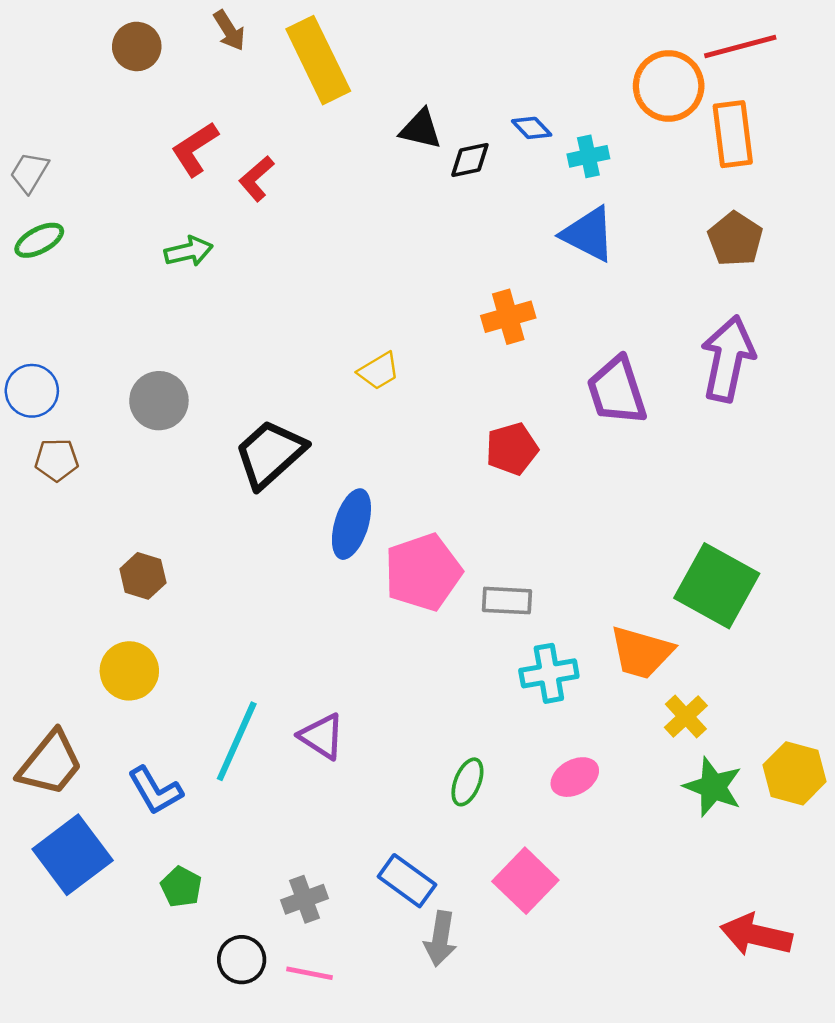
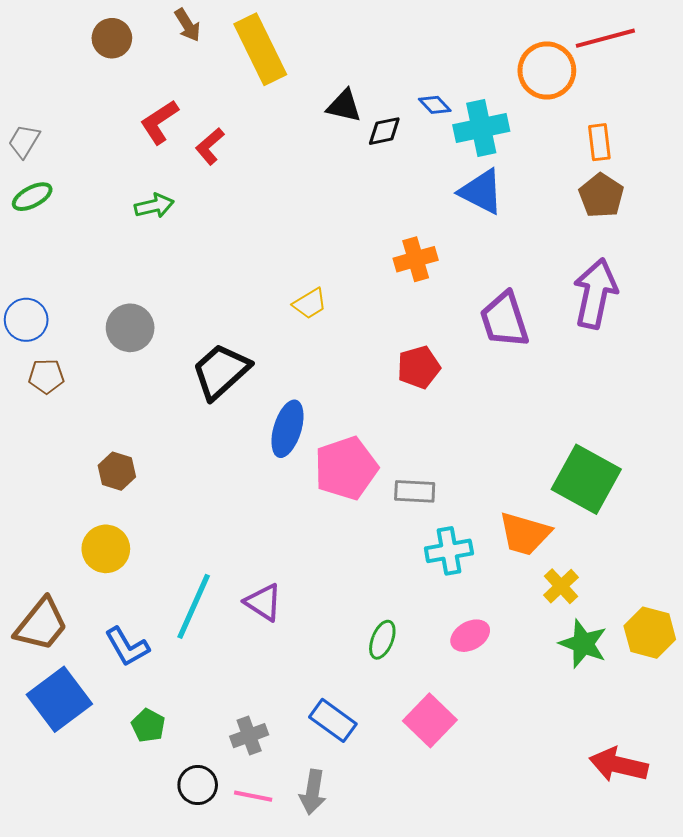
orange rectangle: (733, 134) -> (599, 142), moved, size x0.7
cyan cross: (588, 156) -> (481, 128), size x1.6
gray arrow: (440, 939) -> (313, 792), moved

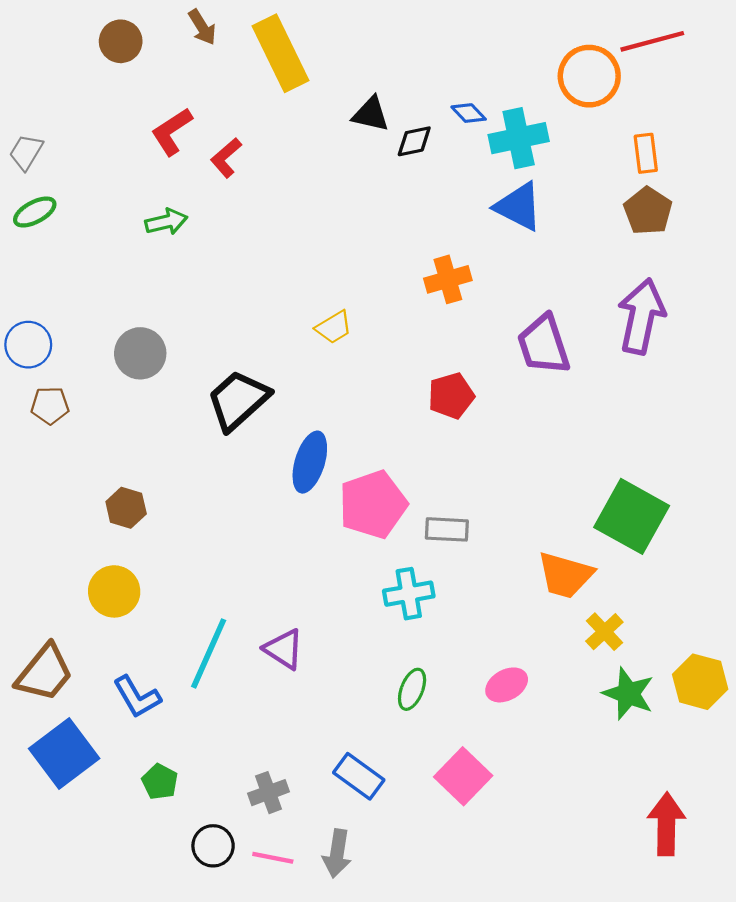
cyan cross: (449, 551) -> (409, 594), moved
red arrow: (619, 765) -> (666, 824), turned 78

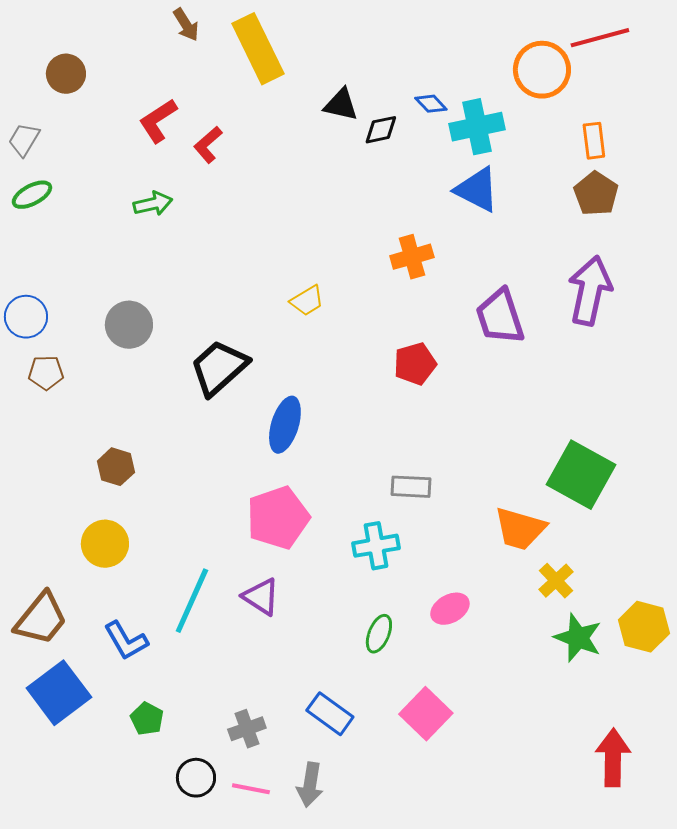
brown circle: (121, 41) -> (66, 74), moved
pink pentagon: (373, 504) -> (278, 518), moved
pink ellipse: (507, 685) -> (450, 609), moved

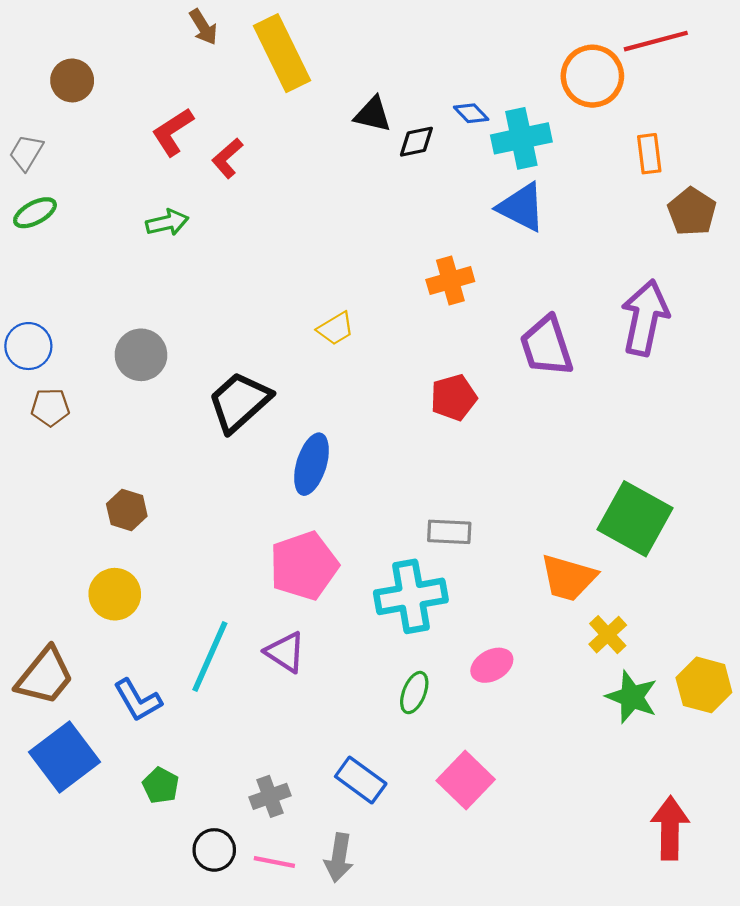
brown pentagon: (596, 194) -> (692, 212), moved
cyan cross: (376, 546) -> (411, 596), size x1.4

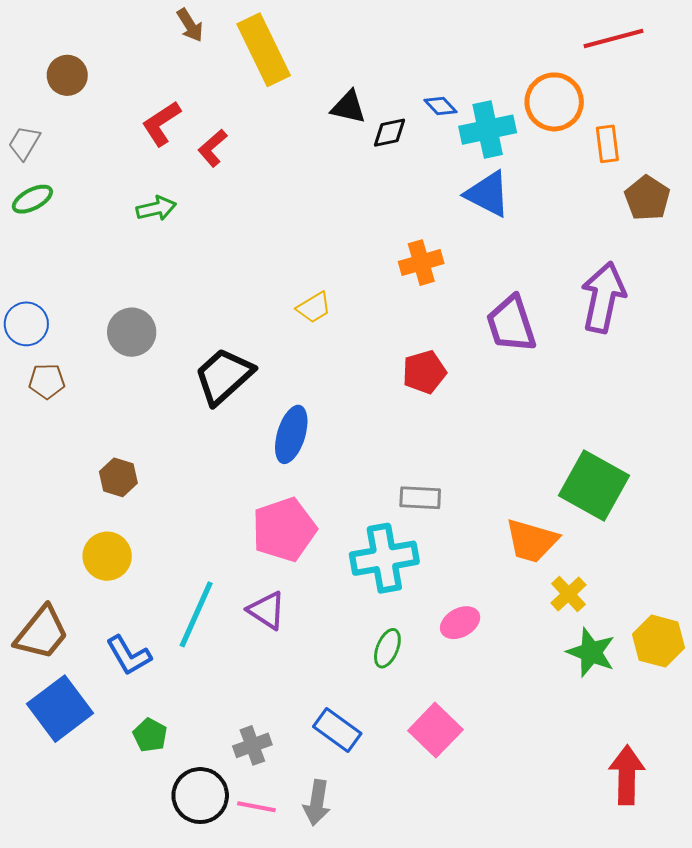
orange circle: (592, 76) -> (554, 102), moved
black circle: (214, 850) -> (200, 796), size x1.4

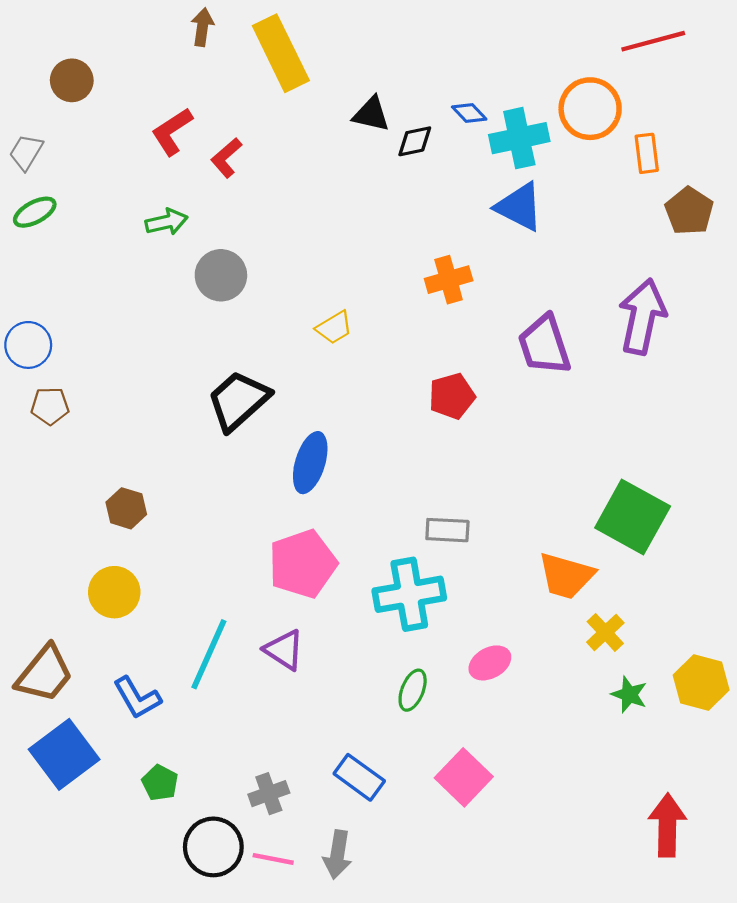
brown arrow: (190, 25) -> (202, 27), turned -140
gray circle: (132, 332) -> (221, 275), moved
green star: (591, 652) -> (629, 695), size x0.7

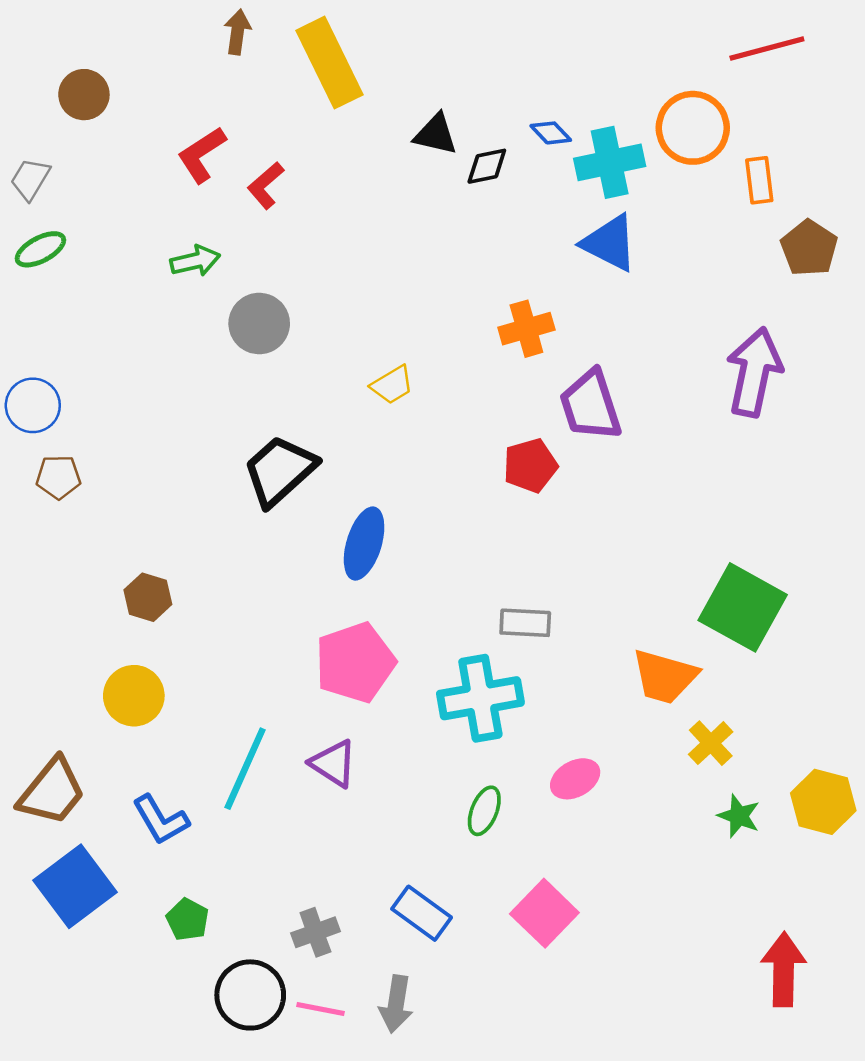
purple trapezoid: (544, 345) -> (590, 405), moved

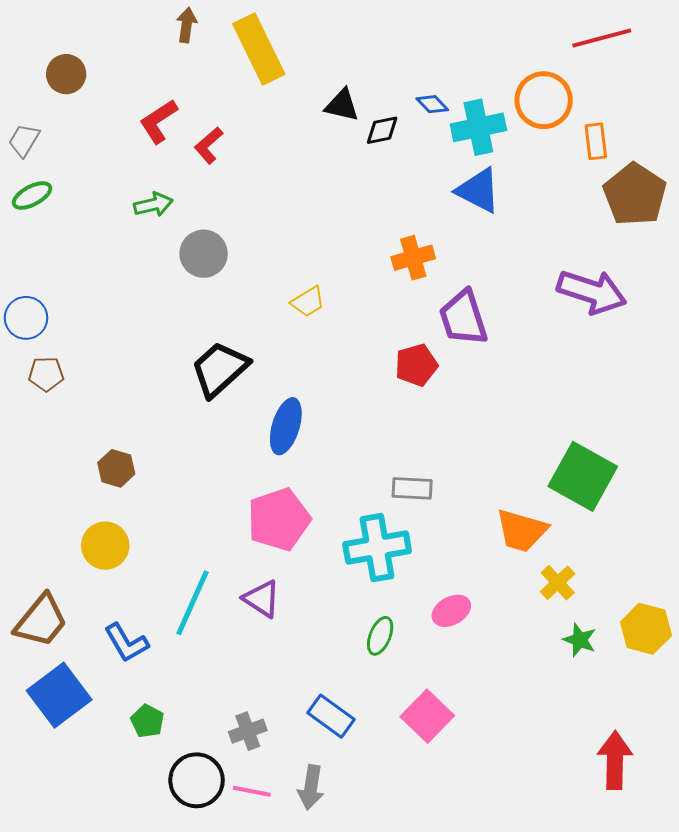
brown pentagon: (809, 248) -> (635, 194), size x1.4
purple arrow: (754, 372) -> (592, 292), turned 96

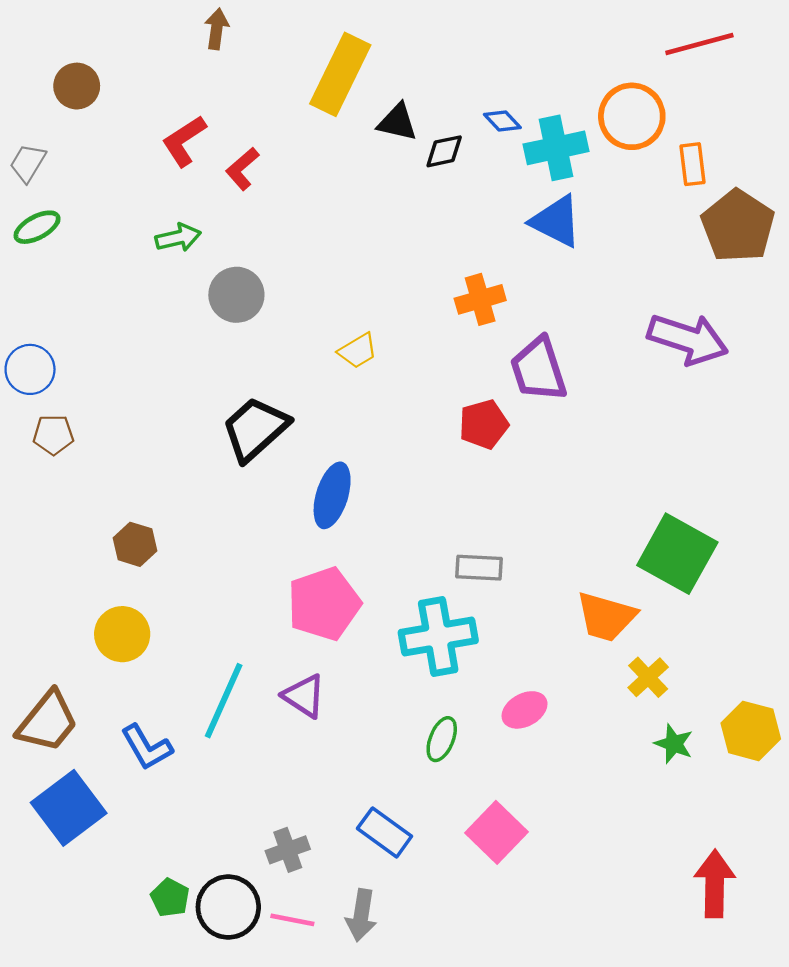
yellow rectangle: (259, 49) -> (340, 74), moved, turned 52
green pentagon: (147, 721) -> (170, 898), moved

